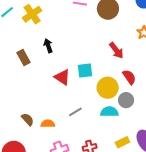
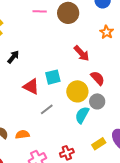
black arrow: (48, 46) -> (13, 57), turned 64
gray line: (75, 112) -> (47, 109), moved
cyan semicircle: (109, 112) -> (82, 115), turned -54

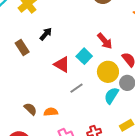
red arrow: (82, 53) -> (105, 41), moved
cyan square: (53, 77) -> (84, 56), turned -35

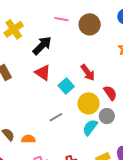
black arrow: (46, 34) -> (42, 46), moved, size x1.5
red triangle: (62, 64) -> (43, 73), moved

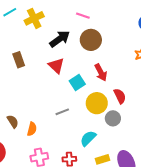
brown circle: (90, 24) -> (91, 40), moved
cyan semicircle: (90, 127) -> (88, 138), moved
orange semicircle: (28, 139) -> (32, 129), turned 96

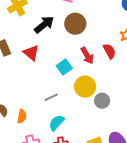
red triangle: (56, 66) -> (31, 53), moved
red semicircle: (120, 96) -> (109, 51), moved
cyan semicircle: (88, 138) -> (56, 123), moved

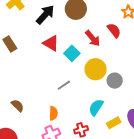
red triangle: (31, 53) -> (51, 43), moved
orange semicircle: (22, 116) -> (53, 113), moved
cyan semicircle: (56, 123) -> (96, 107), moved

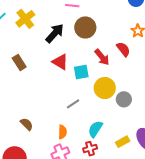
cyan square: (72, 53) -> (81, 72), turned 35
cyan semicircle: (96, 107) -> (95, 129), moved

